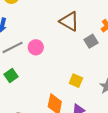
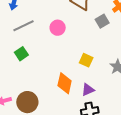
pink circle: (36, 47) -> (58, 28), moved

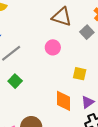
pink circle: (58, 28) -> (53, 47), moved

